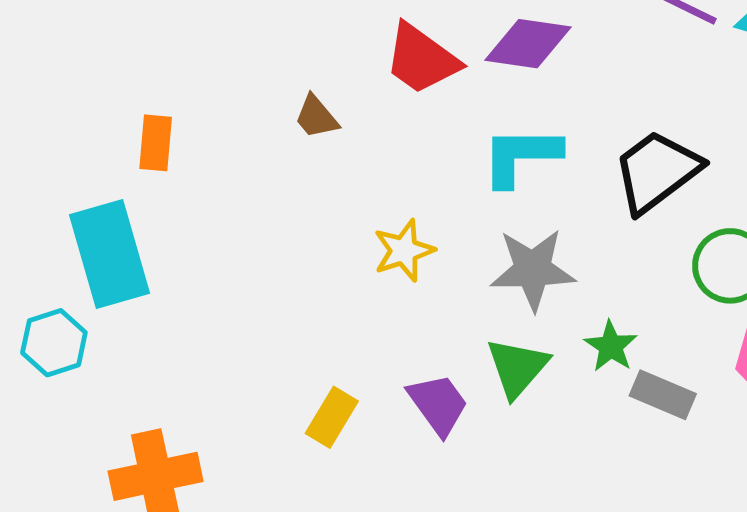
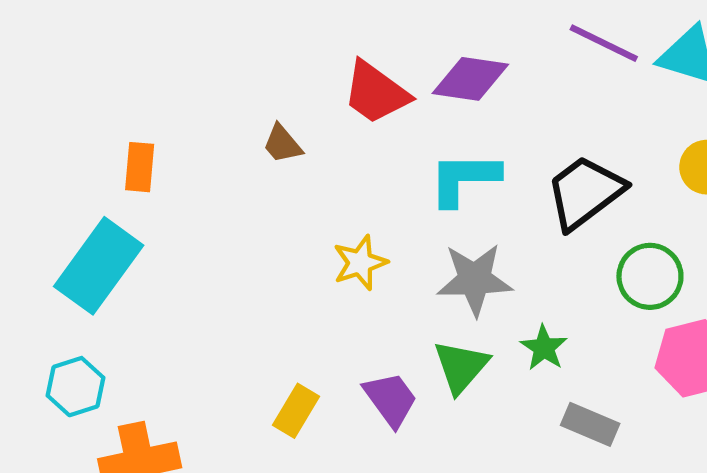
cyan rectangle: (109, 254) -> (99, 266), turned 52
cyan hexagon: (54, 343) -> (76, 387), moved
gray rectangle: (663, 395) -> (590, 424), moved

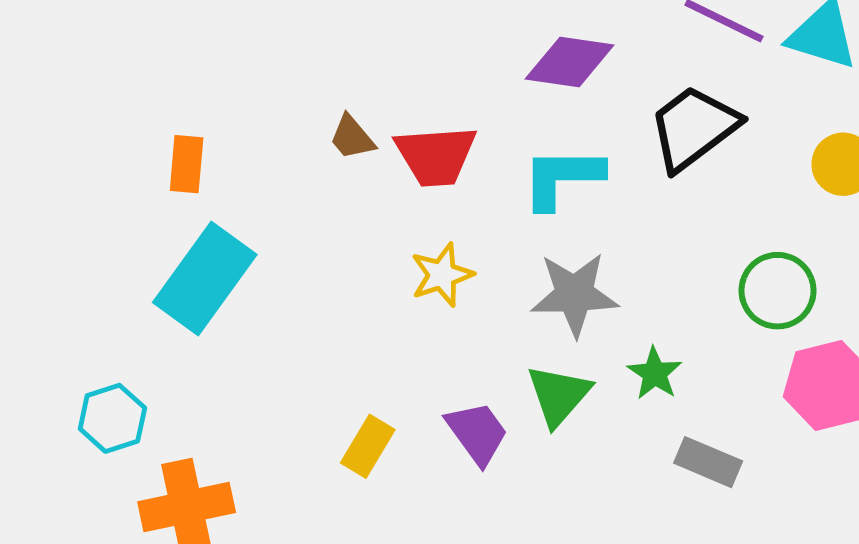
red trapezoid: (376, 93) -> (436, 156), moved, turned -40
black trapezoid: (585, 192) -> (694, 128), moved
cyan rectangle: (99, 266) -> (205, 278), moved

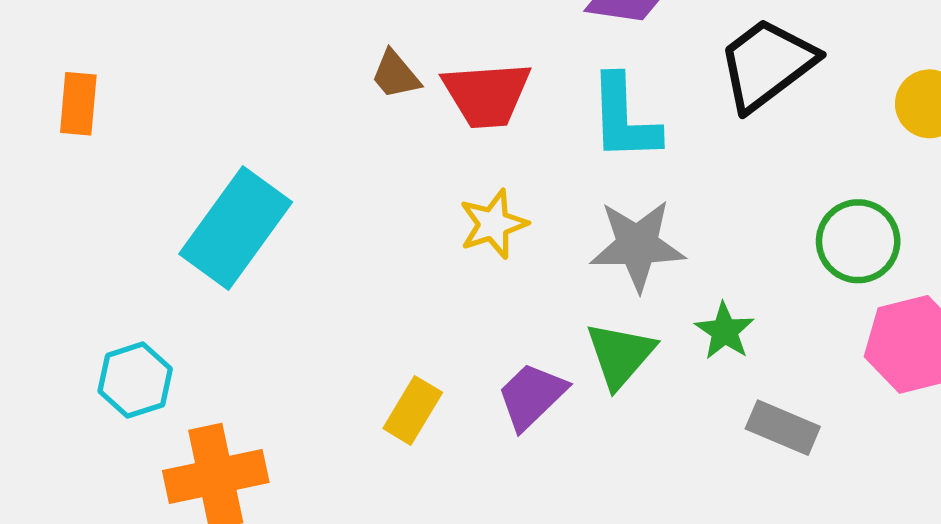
orange rectangle: (187, 164) -> (78, 104), moved
cyan L-shape: (562, 178) -> (624, 118), turned -92
purple trapezoid: (477, 433) -> (532, 396), turned -98

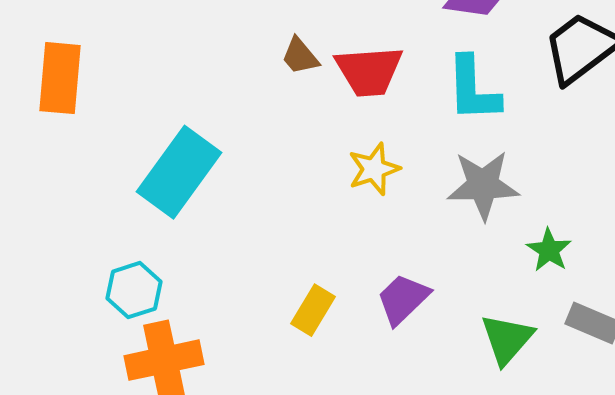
orange rectangle: (78, 104) -> (60, 78), size x1.5
green triangle: (620, 355) -> (507, 339), moved
cyan hexagon: (135, 380) -> (134, 290), moved

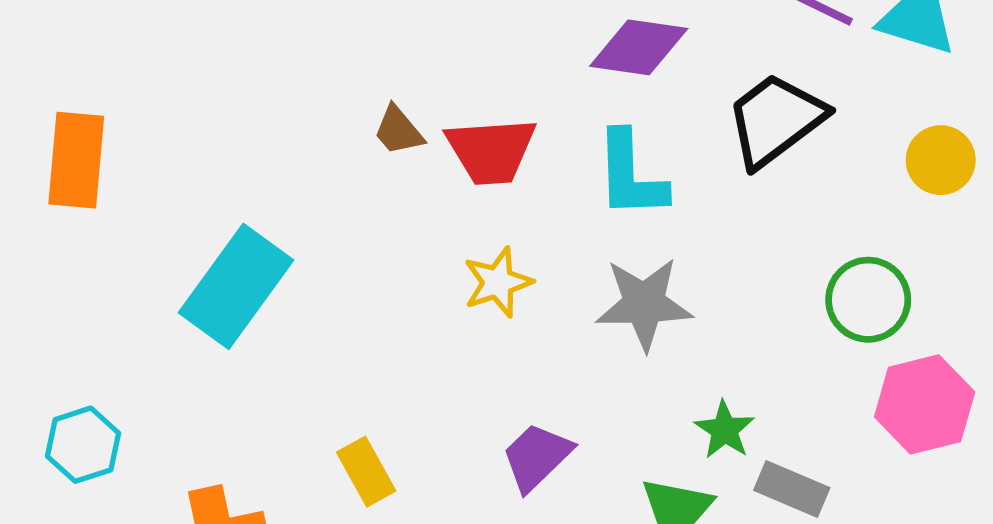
green star: (549, 250) -> (725, 430), moved
cyan hexagon: (134, 290) -> (83, 445), moved
yellow rectangle: (313, 310) -> (366, 472), moved, turned -60

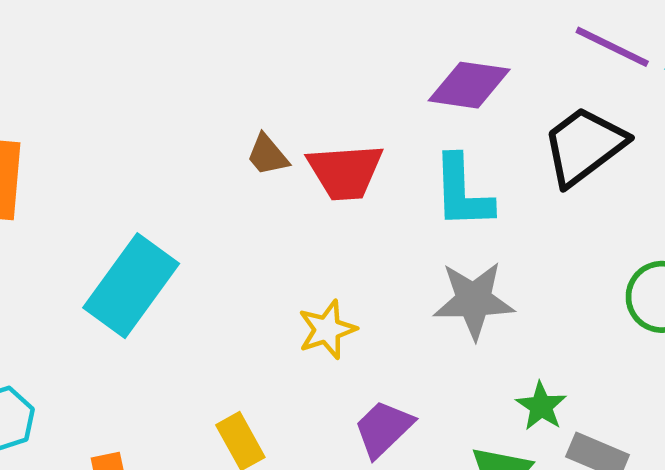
yellow star: (498, 282) -> (327, 330), moved

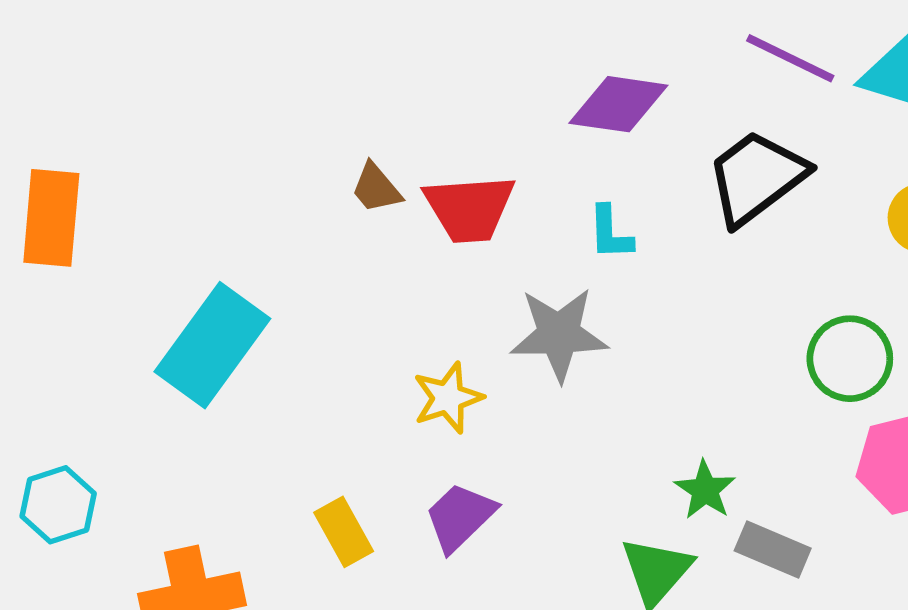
cyan L-shape: (462, 192) -> (610, 233), size x0.6
gray star: (474, 300) -> (559, 334), moved
purple trapezoid: (383, 429) -> (460, 517), moved

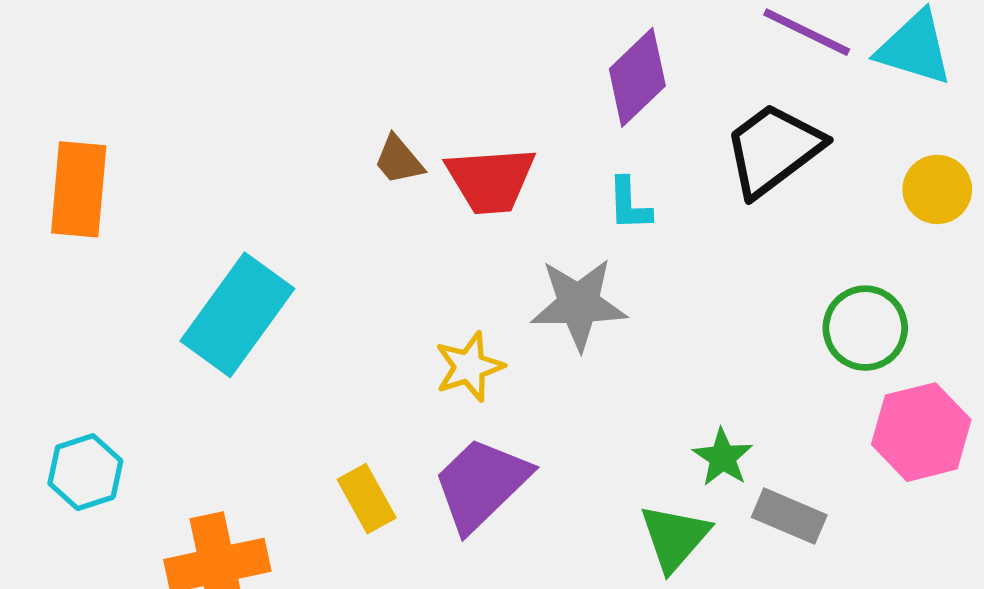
purple diamond: (618, 104) -> (637, 77), turned -52
purple trapezoid: (460, 517) -> (481, 484), size x1.4

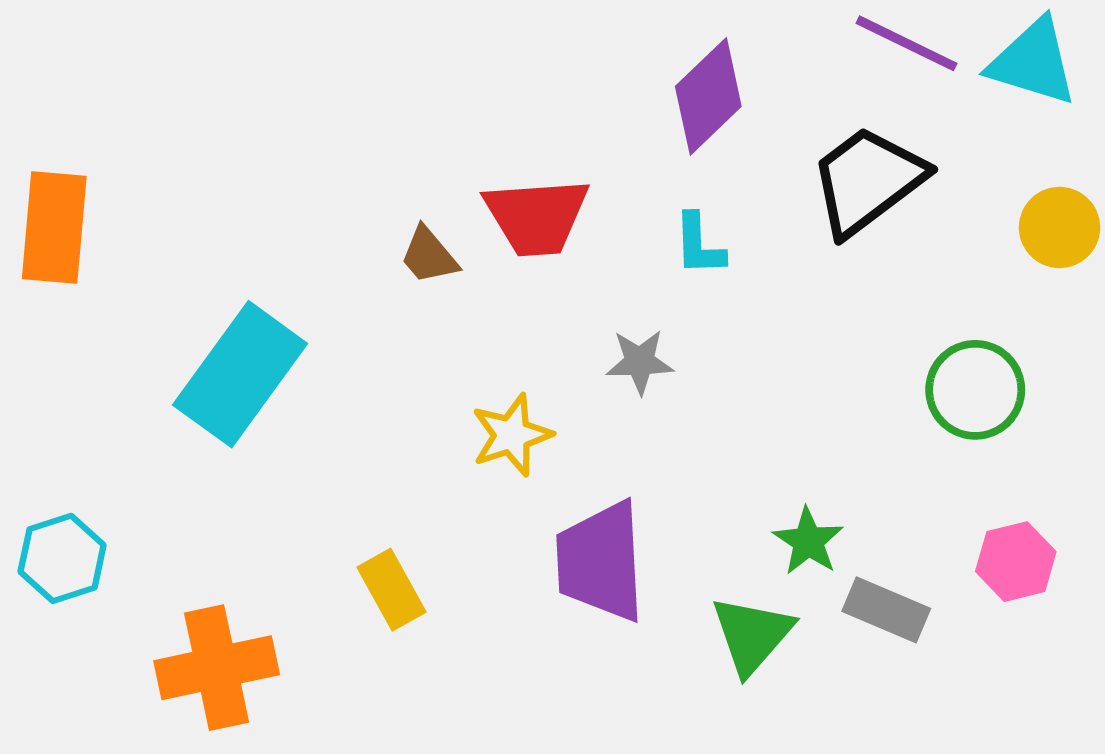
brown trapezoid: (399, 160) -> (429, 256), moved
gray star: (579, 304) -> (640, 362), size x0.6
pink hexagon: (921, 432) -> (1016, 562), moved, size x0.7
purple trapezoid: (481, 484) -> (601, 562), moved, turned -49

